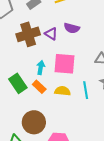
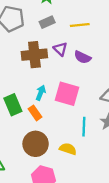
purple triangle: (51, 34) -> (60, 49), moved
yellow semicircle: (63, 91) -> (68, 149), moved
brown circle: (34, 122) -> (36, 144), moved

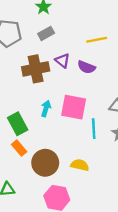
yellow line: (80, 25) -> (97, 40), moved
orange rectangle: (35, 113) -> (19, 148), moved
cyan line: (84, 127) -> (94, 129), moved

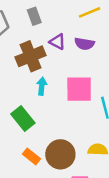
gray rectangle: (46, 33) -> (34, 16), turned -70
cyan arrow: (46, 109) -> (42, 86), moved
orange rectangle: (19, 148) -> (32, 156), moved

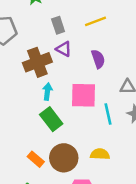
gray rectangle: (34, 16) -> (58, 25), moved
purple semicircle: (84, 44) -> (98, 59), moved, turned -120
green rectangle: (23, 118) -> (51, 119), moved

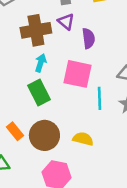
purple semicircle: (98, 59) -> (88, 38), moved

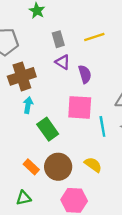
brown cross: (36, 30) -> (22, 76), moved
cyan arrow: (41, 63) -> (28, 105), moved
yellow semicircle: (83, 139) -> (93, 165), turned 30

